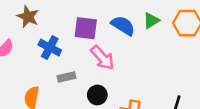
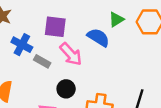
blue semicircle: (123, 26) -> (98, 37), moved
gray rectangle: (66, 77) -> (42, 61), moved, turned 42

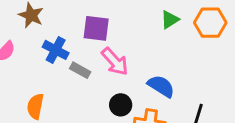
blue semicircle: (98, 37) -> (161, 86), moved
black circle: (66, 89) -> (121, 105), moved

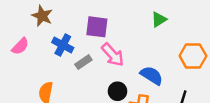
orange hexagon: (210, 23) -> (193, 56), moved
gray rectangle: (80, 70) -> (83, 62), turned -63

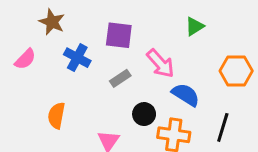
pink arrow: (113, 55) -> (160, 64), moved
gray rectangle: (83, 62) -> (120, 78), moved

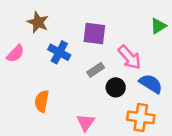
black circle: (144, 114) -> (116, 87), moved

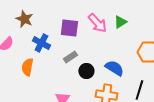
pink arrow: (129, 57) -> (97, 23), moved
orange semicircle: (42, 101) -> (27, 67), moved

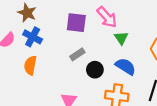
green triangle: (120, 22) -> (121, 38), moved, turned -32
blue cross: (41, 43) -> (33, 37), moved

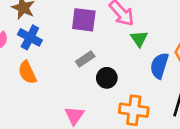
orange semicircle: (30, 65) -> (27, 72), turned -36
blue semicircle: (126, 66) -> (159, 66), moved, turned -105

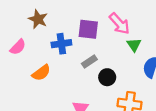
blue cross: (30, 37) -> (61, 44), moved, turned -36
orange semicircle: (27, 72) -> (41, 73), turned -102

